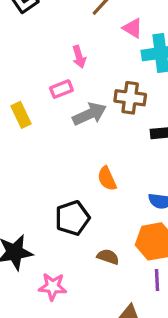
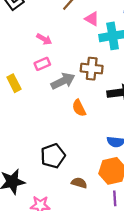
pink arrow: (79, 57) -> (44, 39), moved, turned -42
orange semicircle: (107, 179) -> (79, 108), moved

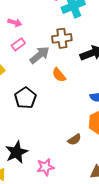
black pentagon: (53, 156) -> (25, 98), moved
brown semicircle: (79, 183) -> (74, 140), turned 144

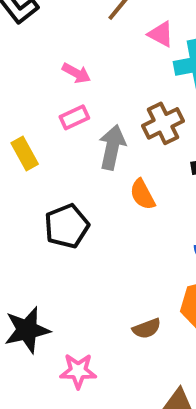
brown cross: (62, 38) -> (163, 123), turned -30
gray arrow: (40, 55) -> (112, 147), turned -50

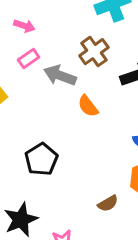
gray arrow: (112, 147) -> (60, 75), turned -72
black pentagon: (67, 226) -> (41, 159), moved

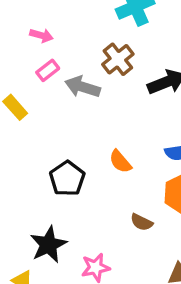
orange semicircle: (88, 106) -> (120, 162), moved
brown semicircle: (108, 203) -> (142, 222), turned 60

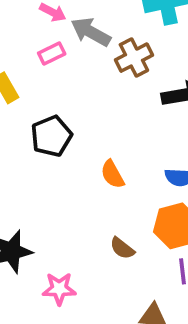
gray arrow: (83, 87) -> (91, 32), moved
black pentagon: (67, 179) -> (51, 136), moved

